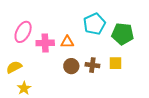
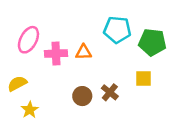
cyan pentagon: (94, 24) -> (117, 30), turned 30
brown cross: (92, 65) -> (110, 92), moved, turned 32
brown circle: (71, 66) -> (82, 96), moved

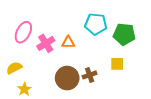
pink cross: (56, 53) -> (46, 43), turned -30
brown cross: (110, 92) -> (90, 75), turned 32
brown circle: (82, 96) -> (67, 78), size x1.5

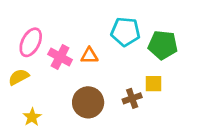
pink cross: (46, 43) -> (60, 57), turned -30
yellow semicircle: (14, 68) -> (19, 77), moved
brown cross: (90, 75) -> (132, 98), moved

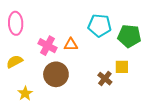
pink ellipse: (31, 42) -> (16, 23), moved, turned -30
brown cross: (132, 98) -> (105, 79), turned -32
brown circle: (88, 102) -> (56, 74), moved

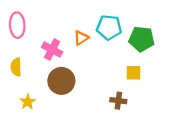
orange triangle: (71, 45) -> (81, 38), moved, turned -32
yellow semicircle: (15, 62) -> (16, 67), turned -63
brown cross: (105, 79) -> (118, 101), moved, turned -32

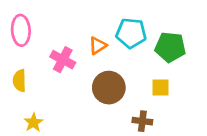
brown circle: (61, 81) -> (109, 88), moved

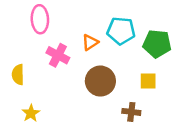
pink ellipse: (21, 30) -> (40, 19), moved

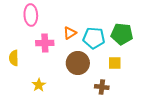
cyan pentagon: (121, 31) -> (94, 38), moved
pink cross: (58, 55) -> (45, 43), turned -30
yellow star: (31, 113) -> (39, 85), moved

